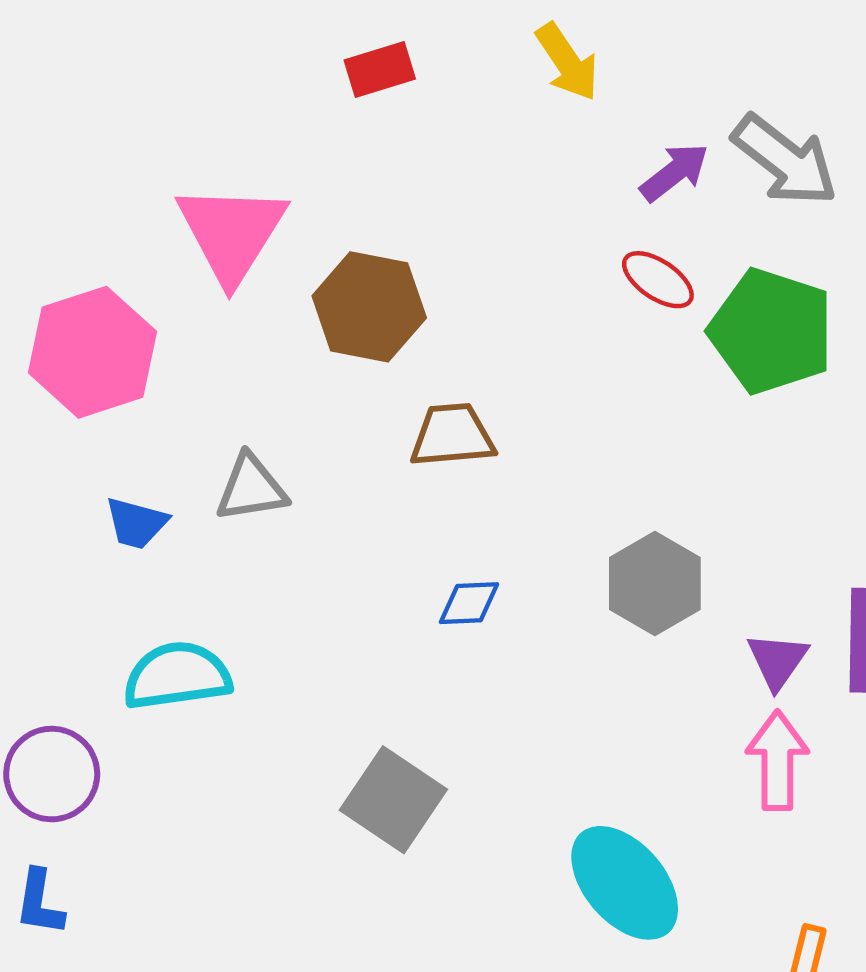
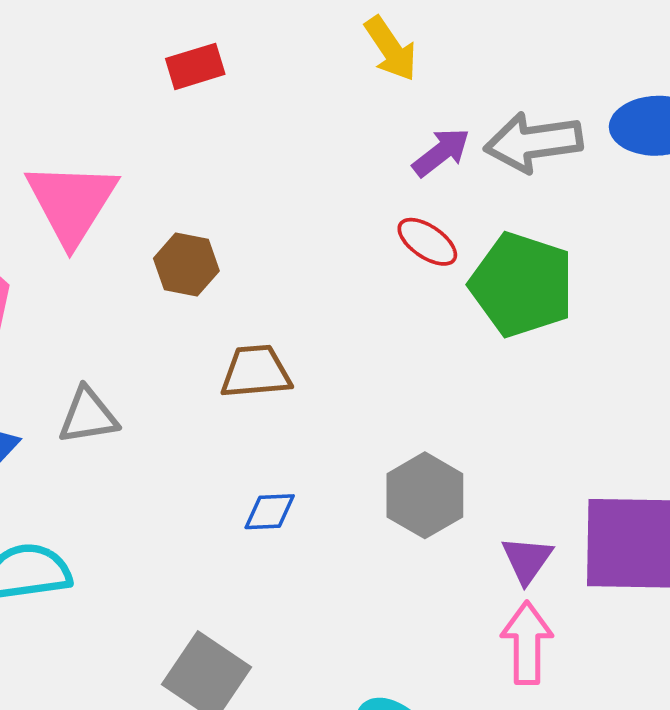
yellow arrow: (567, 62) -> (391, 49), moved
gray arrow: (785, 160) -> (533, 142), turned 134
brown hexagon: (369, 307) -> (186, 265), size x0.7

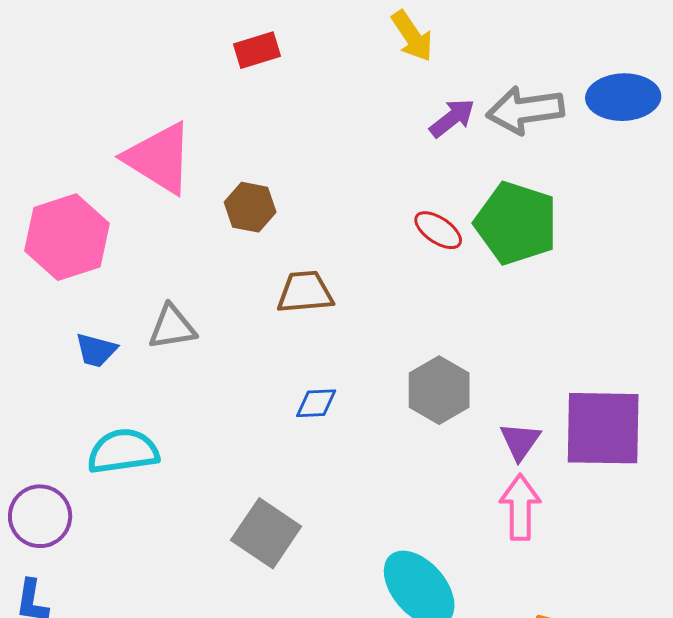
pink triangle: (72, 203) -> (159, 158), turned -30
red ellipse: (427, 242) -> (438, 230), moved

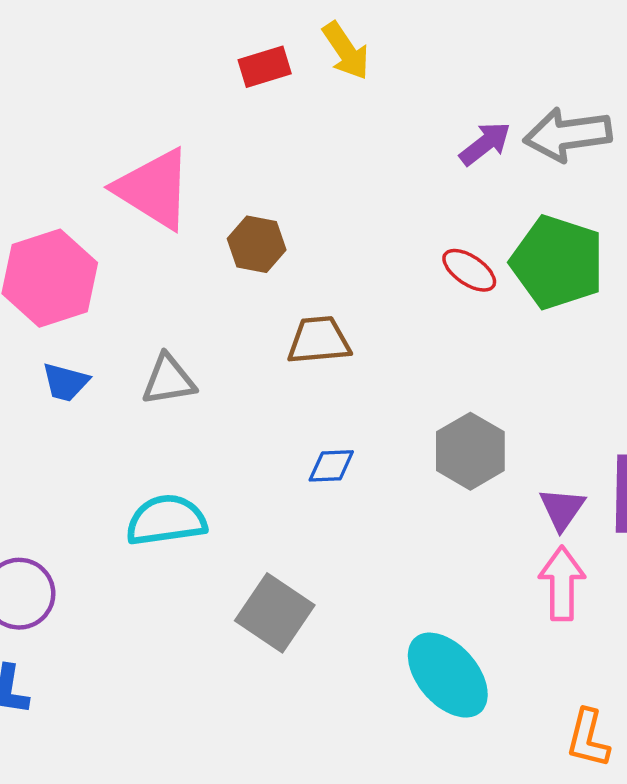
yellow arrow: (412, 36) -> (346, 51), moved
blue trapezoid: (96, 350) -> (66, 382), moved
cyan semicircle: (123, 451) -> (166, 520), moved

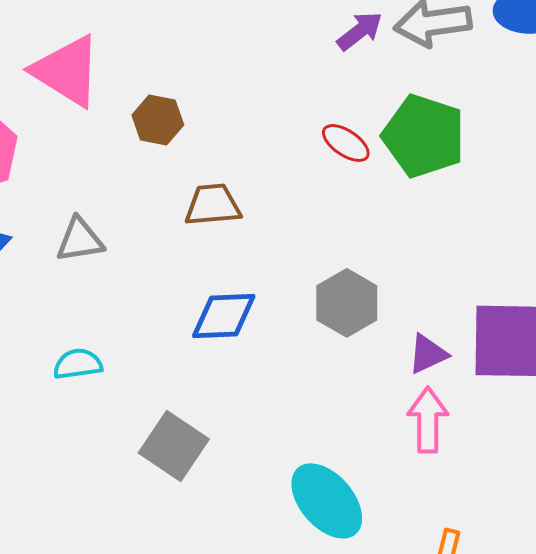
blue diamond: (331, 466) -> (224, 316), size x1.6
purple triangle: (562, 509) -> (428, 354), turned 30
cyan semicircle: (166, 520) -> (78, 364), size x0.7

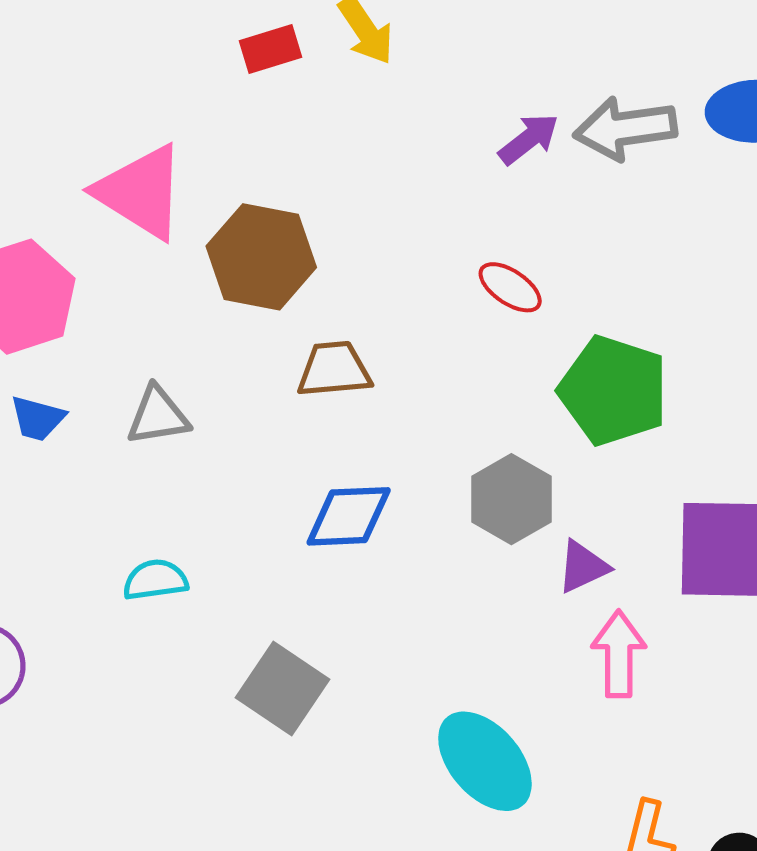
brown hexagon: (158, 120) -> (261, 257), size x1.6
green pentagon: (424, 136) -> (613, 391), moved
purple triangle: (428, 354) -> (583, 567), moved

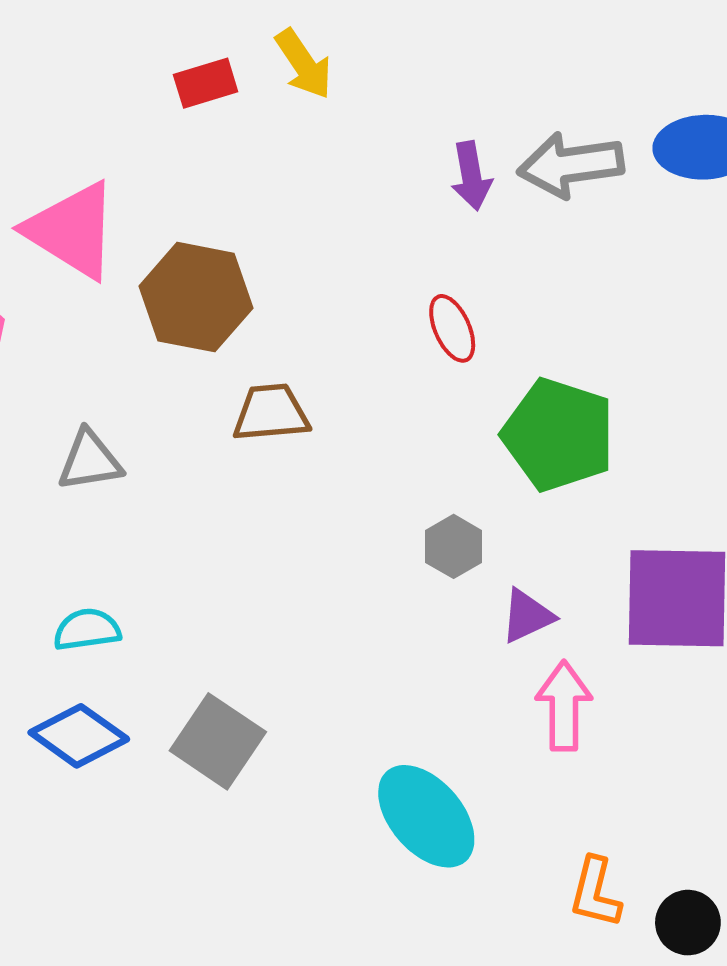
purple arrow: (529, 139) -> (471, 176), turned 118
red ellipse: (510, 287) -> (452, 328), turned 32
gray hexagon: (511, 499) -> (454, 546), size x0.7
blue diamond: (349, 516) -> (79, 736), moved, turned 38

